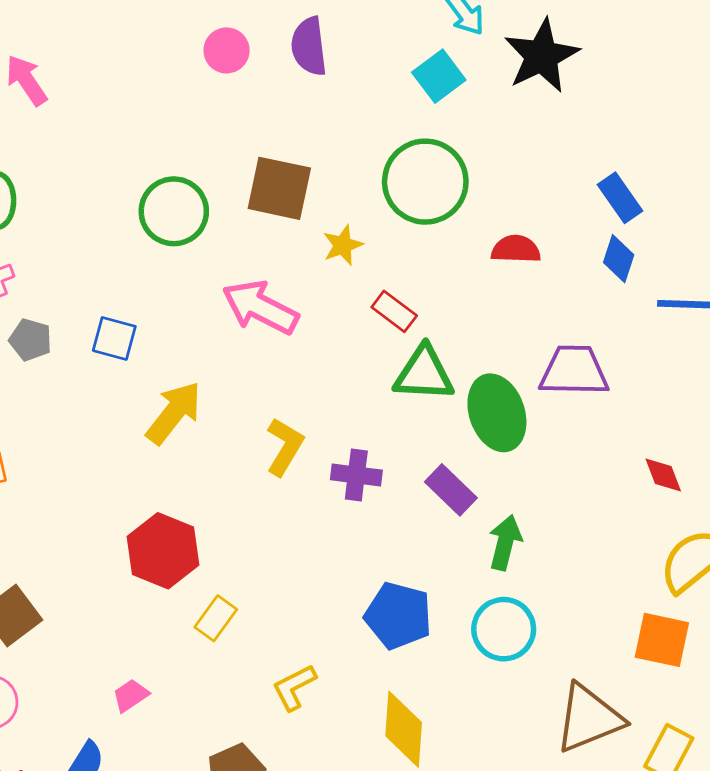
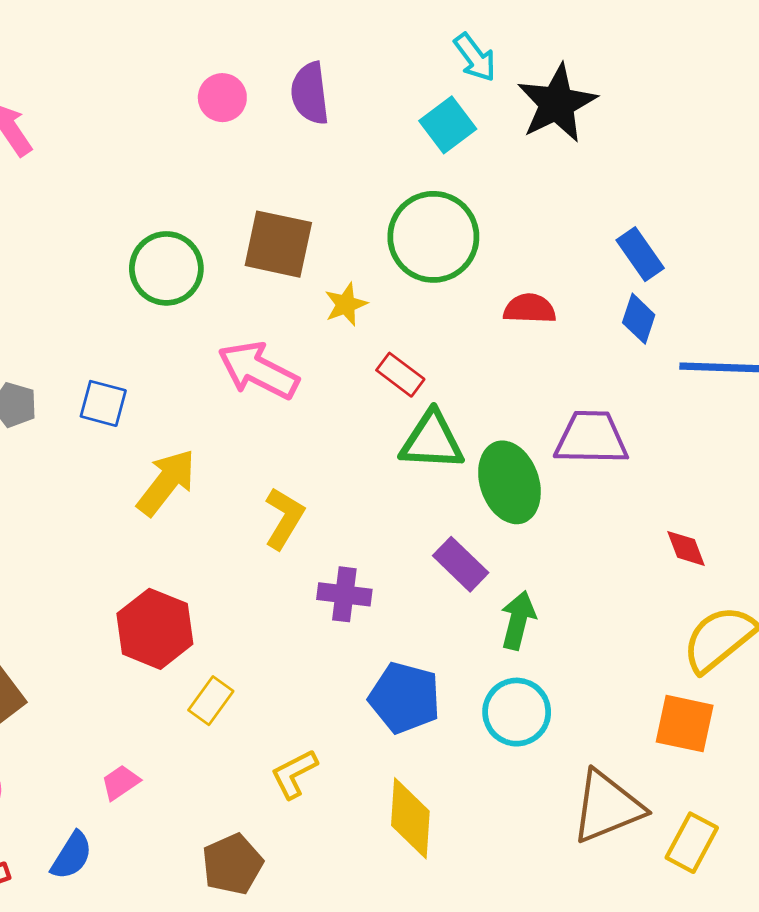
purple cross: (356, 475) -> (344, 594), moved

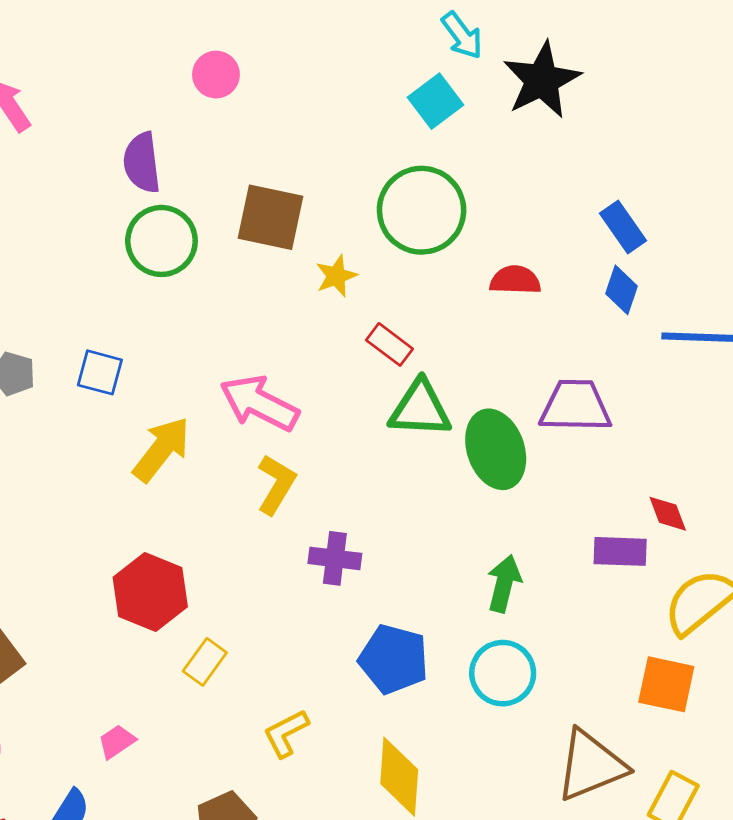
purple semicircle: (310, 93) -> (142, 163), moved
pink arrow: (258, 370) -> (259, 403), moved
purple rectangle: (461, 564) -> (620, 551), moved, turned -42

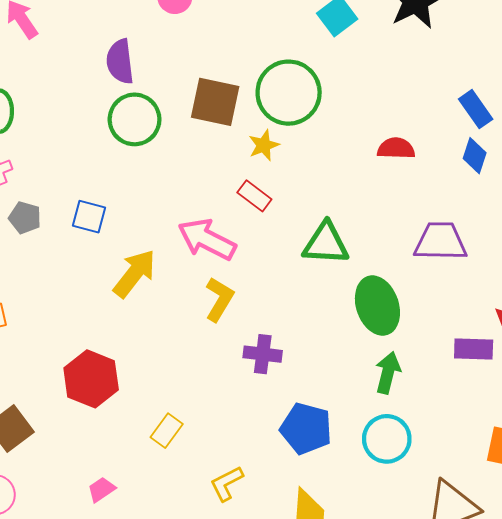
green circle: (422, 210) -> (289, 93), moved
red rectangle: (389, 344) -> (254, 196), moved
green ellipse: (496, 449) -> (377, 306), moved
red hexagon: (150, 592) -> (91, 379), moved

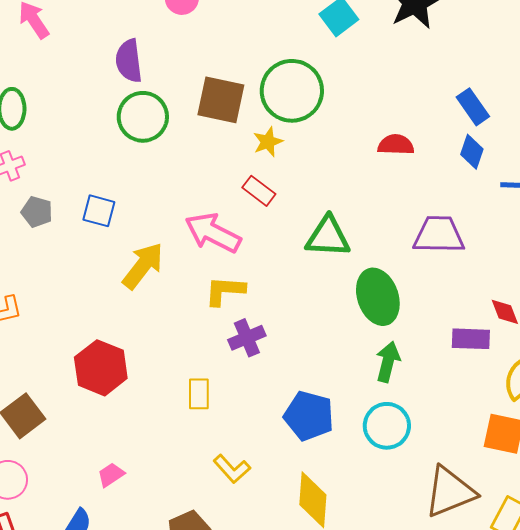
yellow L-shape: (219, 299) -> (225, 291), turned -117
purple cross: (263, 354) -> (247, 338), moved, turned -30
yellow rectangle: (167, 431) -> (199, 394), moved, turned -36
yellow L-shape: (227, 483) -> (232, 469), turned -105

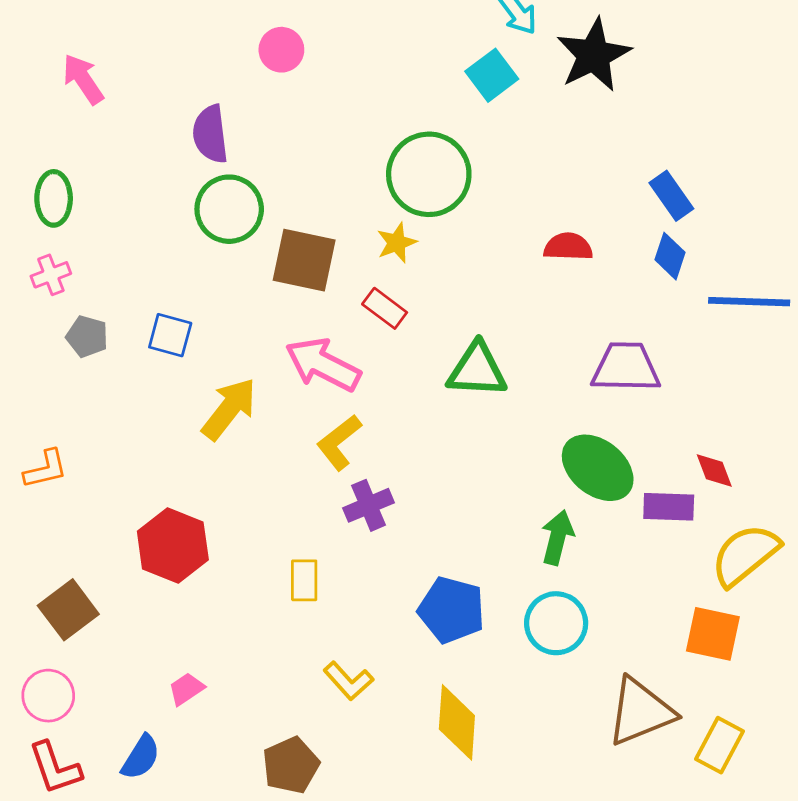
brown square: (221, 100) -> (304, 260), moved
yellow L-shape: (225, 291) -> (339, 442), turned -42
green ellipse: (378, 297) -> (598, 468), moved, turned -32

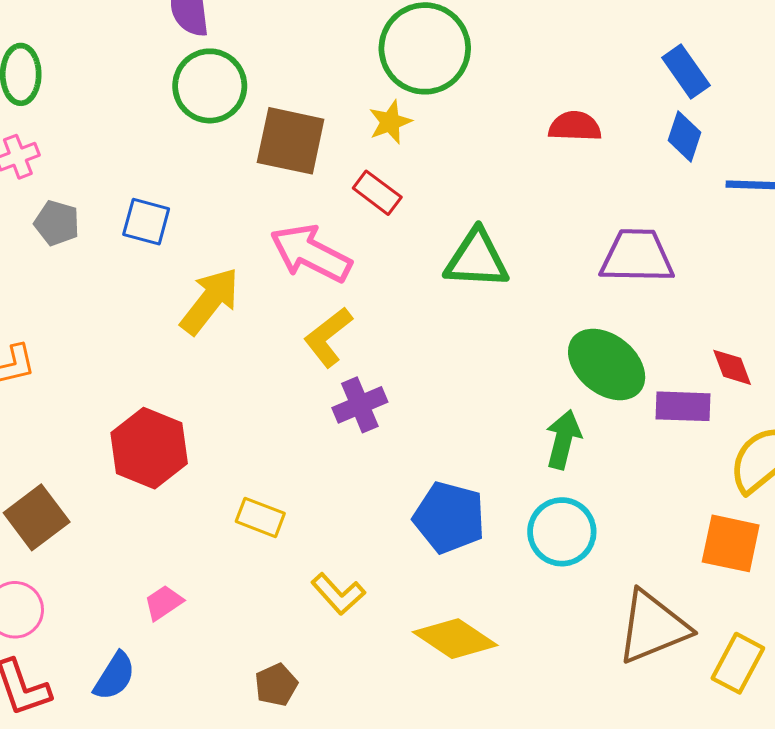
yellow rectangle: (304, 580) -> (260, 517), moved, turned -69
yellow diamond: (457, 722) -> (455, 639), turned -60
brown pentagon: (291, 765) -> (276, 685), size x0.7

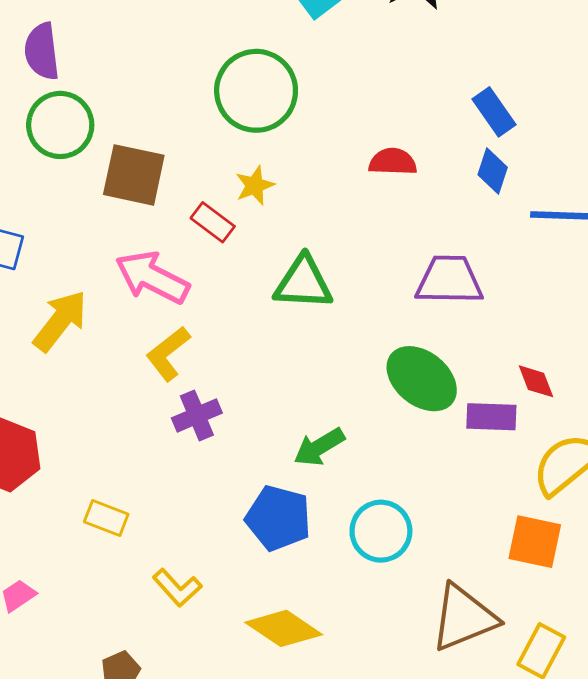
yellow star: (390, 122) -> (255, 185), moved
green arrow: (563, 439) -> (319, 447), moved, turned -135

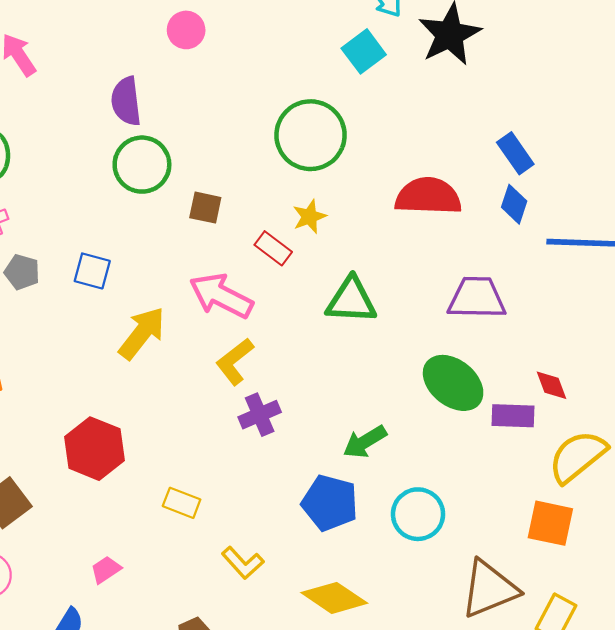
red semicircle: (393, 162) -> (428, 196), size x1.6
brown square: (134, 175) -> (205, 208), size x0.6

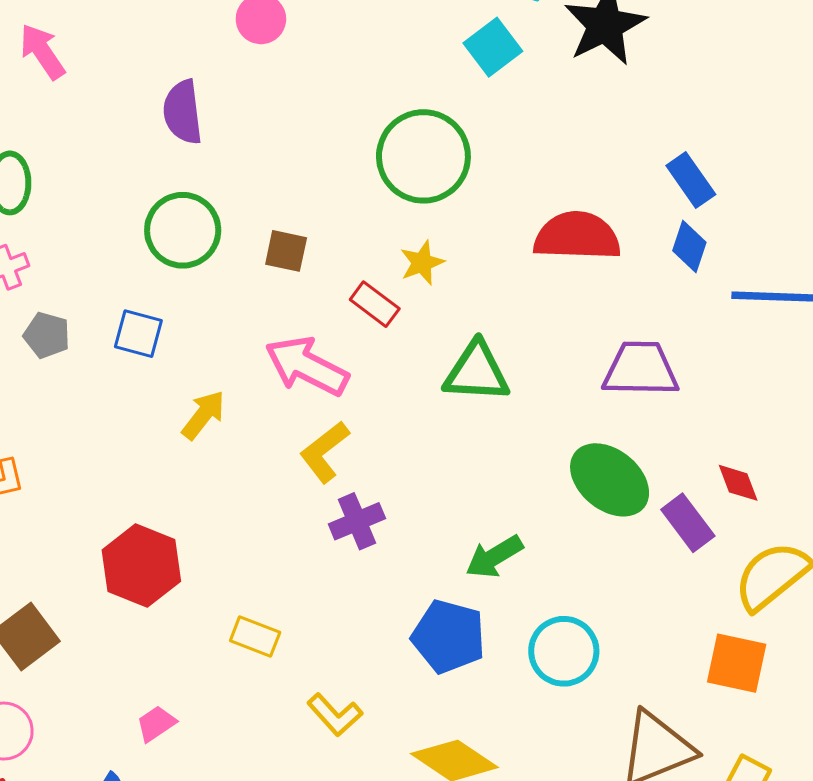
green circle: (142, 165) -> (183, 230), moved
yellow arrow: (142, 333) -> (203, 415), size x0.7
purple rectangle: (513, 416) -> (688, 523), turned 51

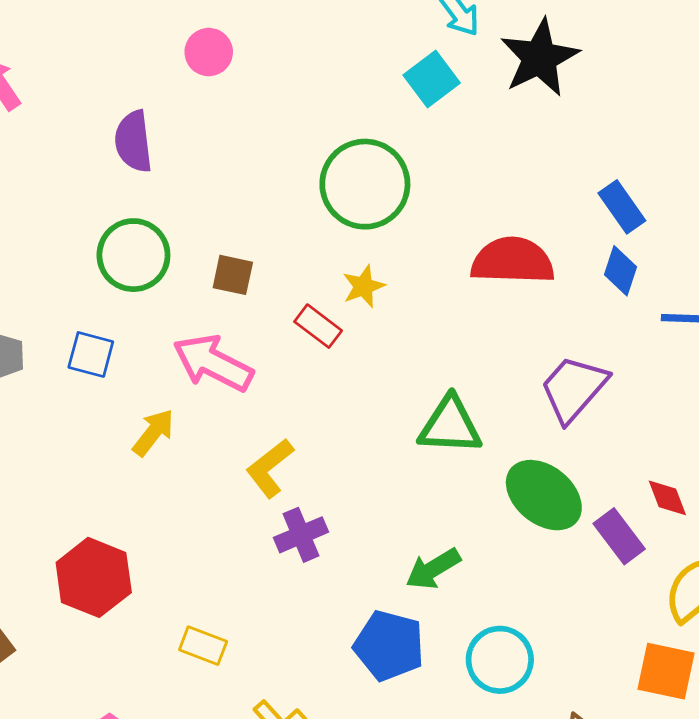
pink arrow: (307, 366) -> (213, 363), moved
purple trapezoid: (641, 369) -> (574, 389), turned -50
green triangle: (477, 372) -> (450, 425), moved

